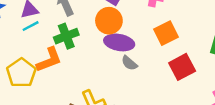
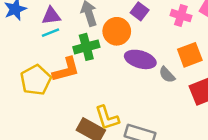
orange circle: (109, 21) -> (117, 31), moved
gray semicircle: (129, 63) -> (167, 75), moved

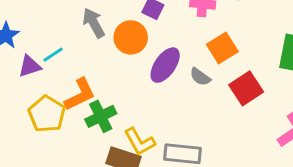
purple triangle: (51, 16) -> (30, 66), moved
green cross: (86, 47) -> (101, 116), moved
purple ellipse: (140, 59) -> (165, 65), turned -60

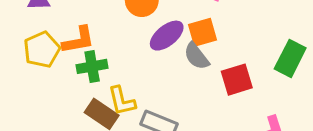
orange square: (222, 48) -> (203, 32), moved
gray semicircle: (200, 77) -> (197, 56), size x1.4

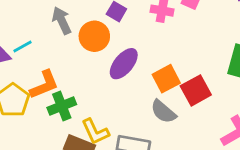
orange square: (203, 32) -> (166, 79), moved
gray semicircle: (197, 56) -> (163, 112), moved

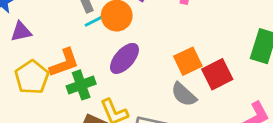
cyan line: (23, 47) -> (94, 21), moved
purple ellipse: (124, 64) -> (124, 58), moved

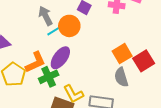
purple ellipse: (124, 58) -> (60, 58), moved
gray semicircle: (184, 94) -> (121, 77), turned 36

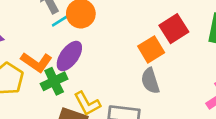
red square: (144, 61) -> (174, 29), moved
orange L-shape: (35, 62) -> (36, 62), turned 60

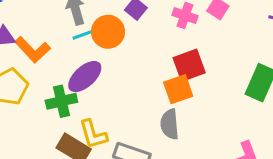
red square: (174, 29) -> (189, 65), moved
orange L-shape: (36, 62) -> (33, 50), moved

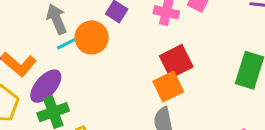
purple ellipse: (85, 77) -> (46, 86), moved

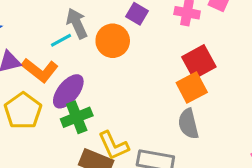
cyan line: (67, 43) -> (61, 40), moved

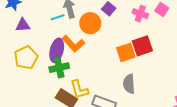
orange L-shape: (40, 70) -> (73, 44), moved
orange square: (192, 87) -> (126, 52), moved
purple ellipse: (68, 91) -> (57, 50), turned -35

